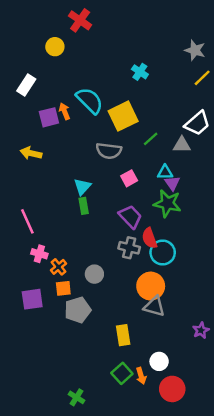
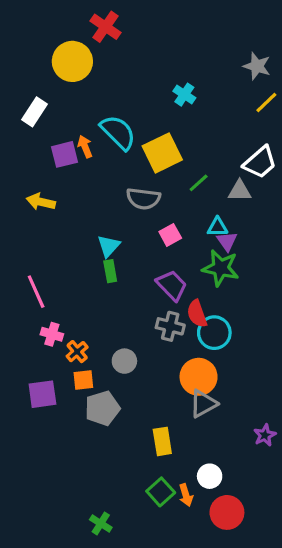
yellow circle: (55, 47) -> (72, 61), size x1.6
gray triangle: (154, 306) -> (203, 404), turned -45

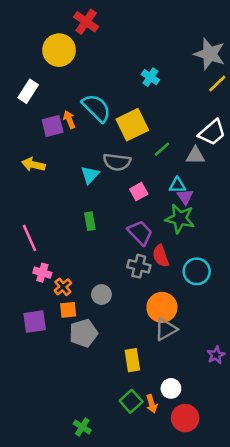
gray star: (257, 66) -> (210, 54), size x1.4
cyan triangle: (109, 246) -> (90, 175), moved
cyan circle: (214, 333) -> (197, 271), moved

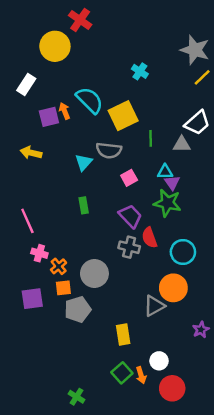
green line: (162, 149) -> (151, 138), turned -49
gray circle: (101, 295) -> (94, 274), size x1.5
orange circle: (162, 307) -> (173, 288), moved

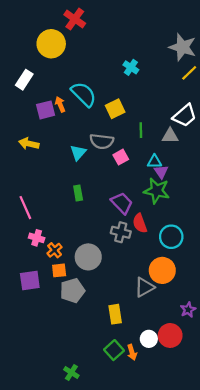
yellow square: (123, 116) -> (115, 109), size x0.7
pink square: (129, 178) -> (121, 157), moved
red circle: (172, 388) -> (170, 335), moved

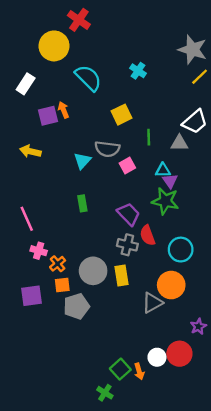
cyan semicircle: (84, 94) -> (88, 78), moved
yellow rectangle: (115, 314) -> (121, 276), moved
green cross: (71, 373) -> (105, 393), moved

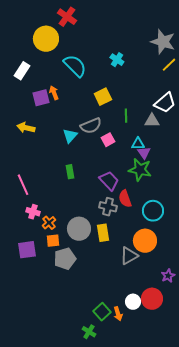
gray semicircle: (107, 149) -> (91, 126), turned -30

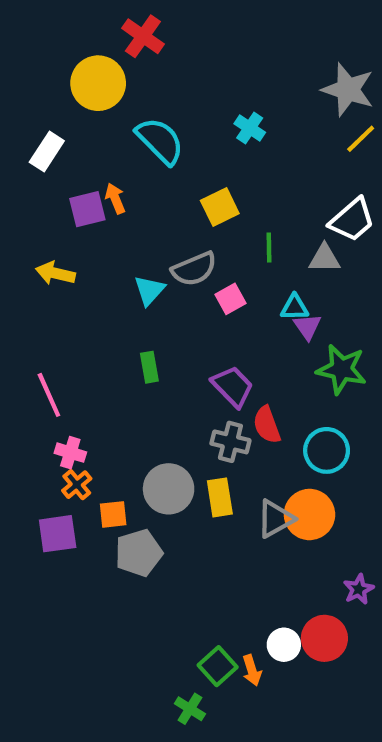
green star: (140, 170) -> (342, 369), moved
orange cross: (49, 223) -> (77, 485), moved
gray triangle: (129, 256) -> (275, 519), moved

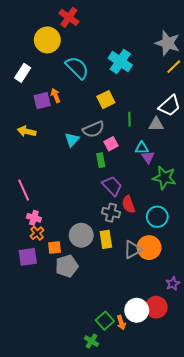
cyan cross: (250, 128) -> (120, 62), size x1.6
green rectangle: (149, 367) -> (101, 160), moved
white circle: (284, 645) -> (137, 310), size x1.5

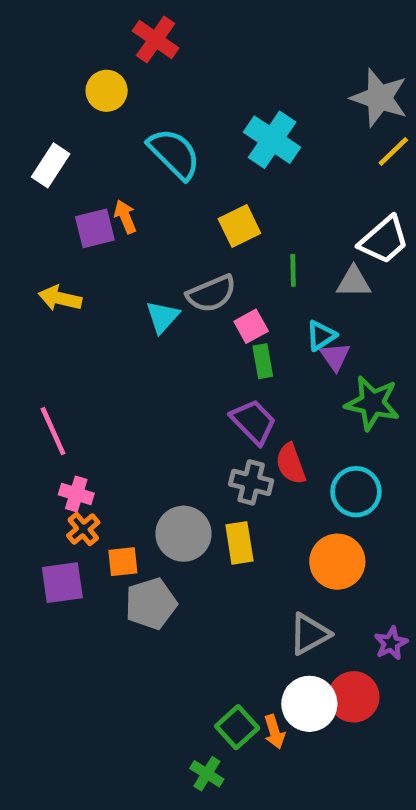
yellow circle: (47, 40) -> (107, 91), size x0.7
cyan triangle: (142, 148) -> (321, 336), turned -32
green rectangle: (101, 160) -> (263, 361), moved
gray triangle: (133, 250) -> (309, 634), moved

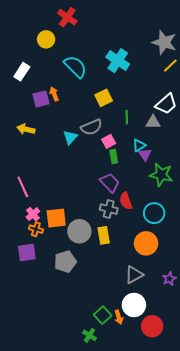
pink cross: (76, 494) -> (33, 214), turned 32
orange cross: (83, 529) -> (36, 229), turned -32
orange square: (123, 562) -> (56, 218), moved, size x1.5
red circle: (354, 697) -> (152, 326), moved

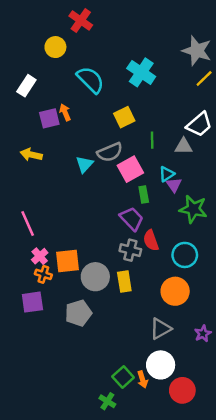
pink square: (109, 141) -> (130, 169), size x1.5
green rectangle: (114, 157) -> (144, 195), moved

